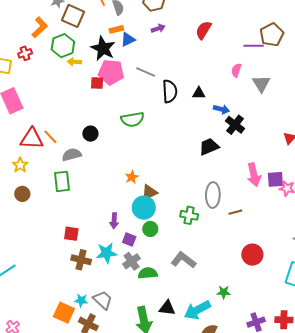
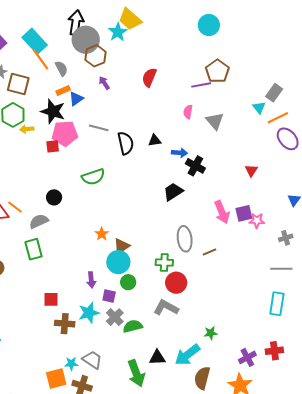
purple arrow: (158, 28) -> (104, 83), turned -96
red circle: (252, 255) -> (176, 283), moved
orange square: (64, 313) -> (56, 378), turned -30

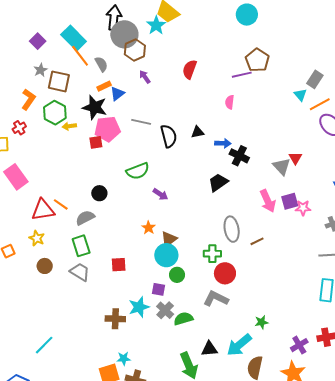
gray triangle: (215, 121) -> (282, 166), moved
purple arrow: (91, 280) -> (160, 194), moved, turned -49
red square: (51, 299) -> (119, 265), moved
gray trapezoid: (92, 360) -> (80, 272), moved

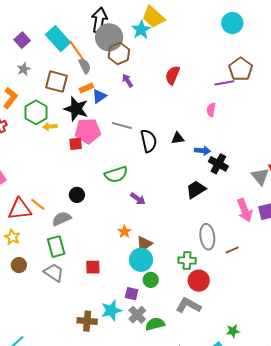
orange line: (80, 56) -> (77, 51), moved
brown square: (59, 81) -> (56, 82), moved

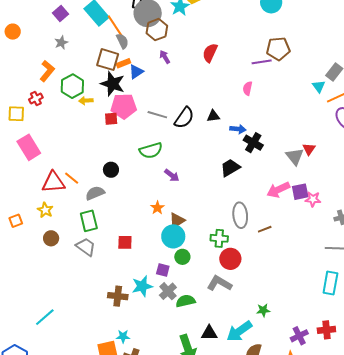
brown pentagon: (241, 69) -> (278, 49), turned 30
brown square: (56, 82) -> (108, 60), moved
gray line: (122, 125) -> (157, 115), moved
black semicircle: (149, 141) -> (184, 118), turned 45
pink arrow: (245, 210) -> (278, 190), turned 85

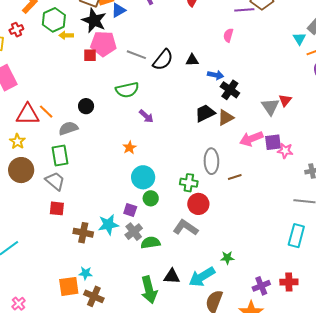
brown triangle: (177, 221) -> (226, 118), moved
brown circle: (51, 238) -> (21, 170), size x1.6
red square: (125, 242) -> (57, 208), moved

